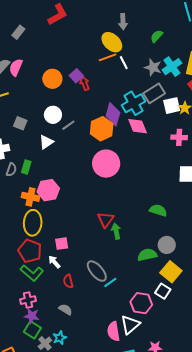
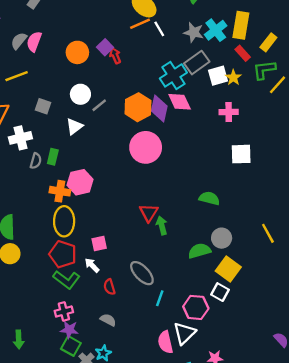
purple diamond: (113, 114) -> (159, 109), moved
cyan line: (110, 282) -> (160, 298), moved, turned -32

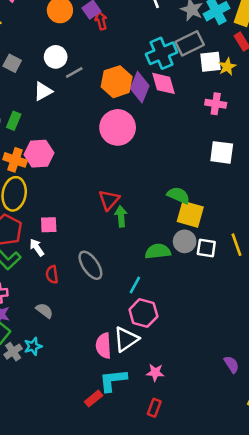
yellow square: (228, 269) -> (190, 214), moved, turned -30
white square: (220, 292) -> (206, 248), moved, turned -30
cyan line: (160, 298) -> (135, 285), moved

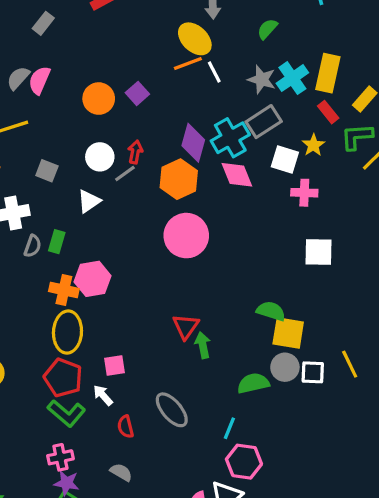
red arrow: (101, 21) -> (135, 152), moved, turned 30
white square: (211, 62) -> (285, 160), moved, turned 30
purple diamond: (140, 87) -> (193, 143), moved

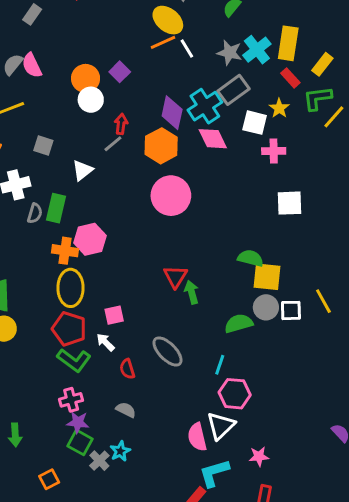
pink semicircle: (39, 80) -> (32, 65), turned -45
white circle: (100, 157) -> (91, 100), moved
green rectangle: (57, 242) -> (56, 208), size x1.4

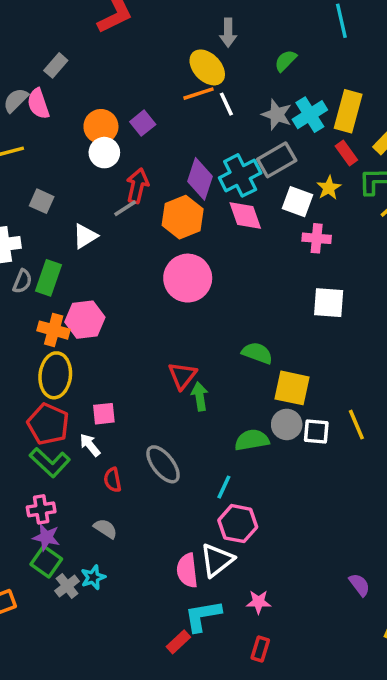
gray rectangle: (32, 14) -> (56, 65), moved
red arrow: (121, 124) -> (137, 186), size x1.4
green semicircle: (250, 258) -> (257, 353), moved

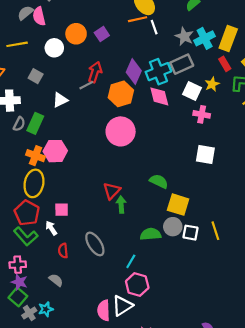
white circle: (104, 153) -> (54, 48), moved

